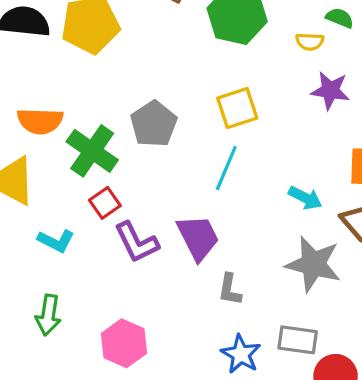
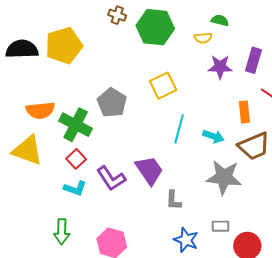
cyan line: (226, 168) -> (179, 129), moved
red square: (105, 203) -> (76, 159), moved
cyan L-shape: (56, 241) -> (75, 188), moved
gray rectangle: (298, 340) -> (220, 226), size x0.7

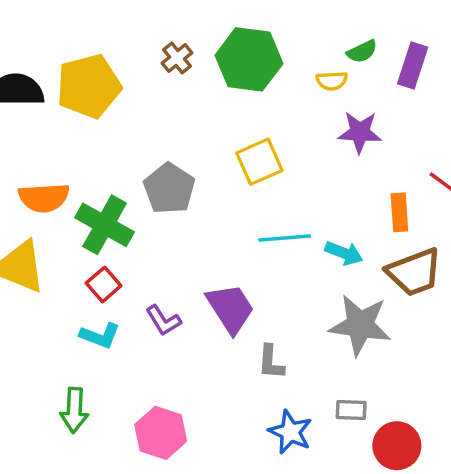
brown cross: (117, 15) -> (177, 58), moved, turned 30
green semicircle: (220, 20) -> (362, 51), turned 138
purple rectangle: (254, 60) -> (413, 66), moved
cyan line: (179, 129) -> (285, 238), turned 68
purple L-shape: (111, 178) -> (163, 320), size x0.7

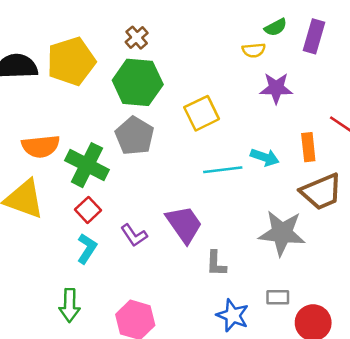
green hexagon: (249, 59) -> (138, 82), moved
cyan arrow: (344, 253) -> (265, 157), moved
cyan L-shape: (100, 336) -> (87, 249), turned -76

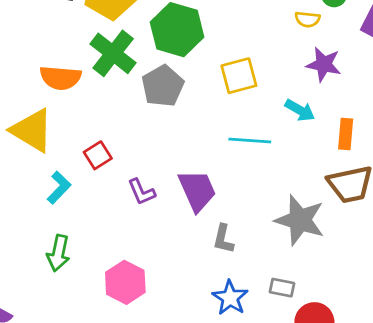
cyan arrow: (265, 157) -> (300, 110), moved
green cross: (87, 165) -> (113, 53), moved
cyan L-shape: (87, 249) -> (59, 188), moved

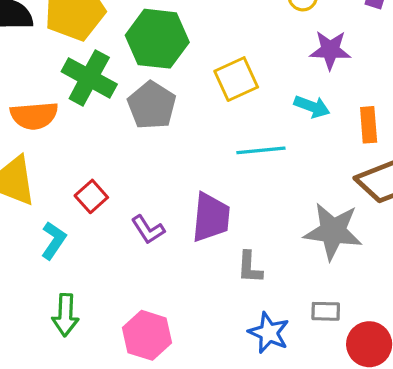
purple trapezoid: (197, 190) -> (211, 217), turned 39

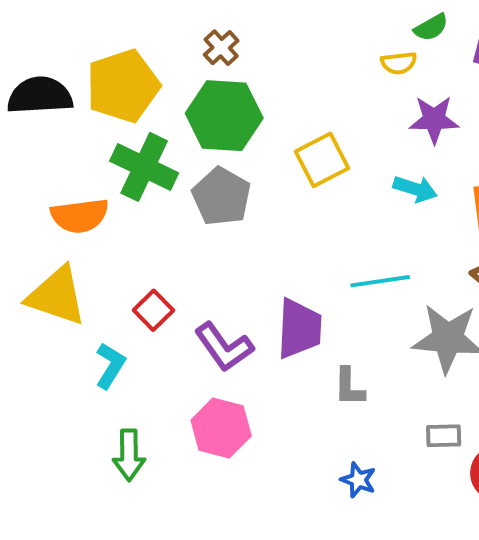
cyan line: (261, 150) -> (380, 281), moved
purple L-shape: (148, 230) -> (224, 347), size x1.4
blue star: (269, 333) -> (358, 480), moved, size x0.7
pink hexagon: (147, 335) -> (221, 428), moved

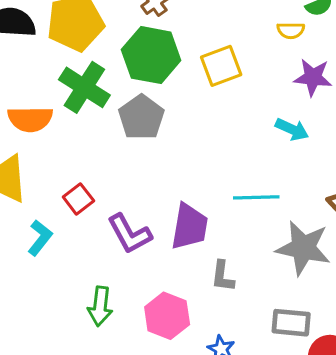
yellow square: (322, 160) -> (221, 66), moved
pink hexagon: (221, 428) -> (167, 316), moved
gray rectangle: (444, 436) -> (291, 323), size x1.4
green arrow: (129, 455) -> (100, 306), moved

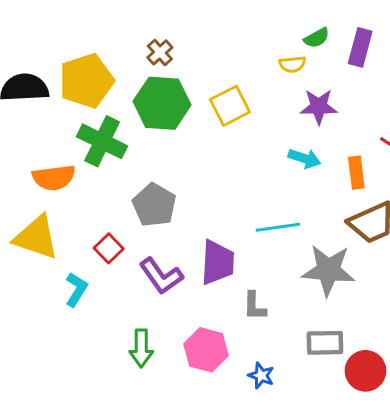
gray pentagon: (141, 117) -> (154, 205), moved

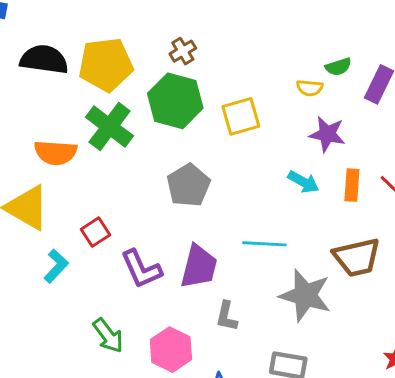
orange rectangle: (356, 173) -> (352, 185), moved
gray pentagon: (154, 205) -> (188, 185), moved
green arrow: (141, 348) -> (108, 336), turned -48

